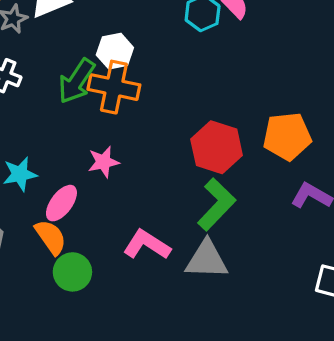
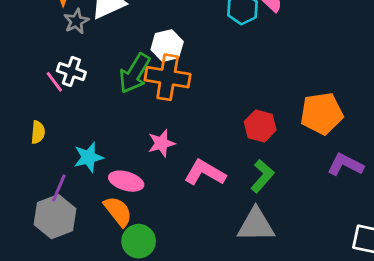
red hexagon: (217, 147) -> (260, 126), size x0.7
pink ellipse: (61, 203) -> (126, 181), turned 72
green L-shape: (217, 204) -> (262, 176), size x0.7
pink L-shape: (147, 245) -> (205, 173), moved

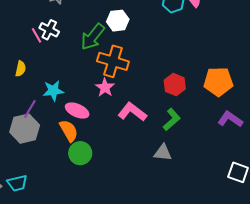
orange cross: (168, 77) -> (113, 61), moved
pink star: (161, 143) -> (105, 88), turned -30
gray triangle: (256, 225) -> (163, 153), size x0.7

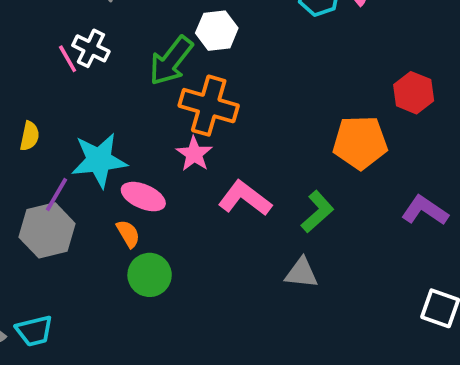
yellow semicircle: (21, 69) -> (30, 136), moved
orange pentagon: (218, 82) -> (360, 142), moved
red hexagon: (175, 85) -> (414, 93), moved
cyan star: (53, 91) -> (99, 160), size x1.4
orange semicircle: (69, 131) -> (128, 234), size x0.7

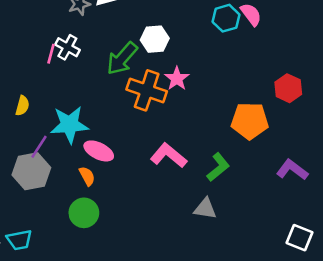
pink line: (68, 59) -> (51, 54), turned 42
pink star: (194, 154) -> (177, 79), moved
green circle: (150, 275) -> (84, 213), moved

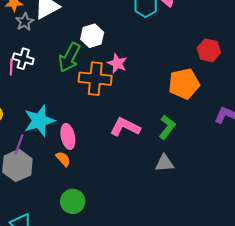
pink ellipse: (99, 151) -> (68, 136), turned 65
green circle: (84, 213) -> (73, 201), moved

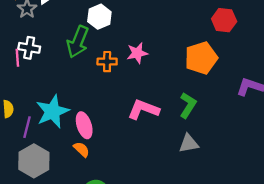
pink star: (117, 63) -> (137, 53), moved, turned -30
orange cross: (95, 79) -> (107, 62), size x0.6
purple line: (19, 144) -> (27, 127), moved

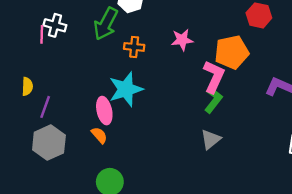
pink star: (137, 53) -> (182, 40), moved
pink L-shape: (143, 109) -> (214, 77), moved, turned 88
cyan star: (52, 111) -> (126, 89), moved
gray triangle: (189, 143) -> (211, 139), turned -35

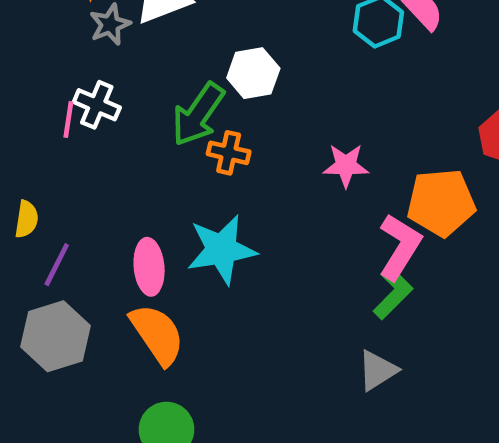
orange cross: (134, 47) -> (229, 153), moved
pink ellipse: (104, 111) -> (149, 267), moved
orange semicircle: (99, 135) -> (157, 334), size x1.8

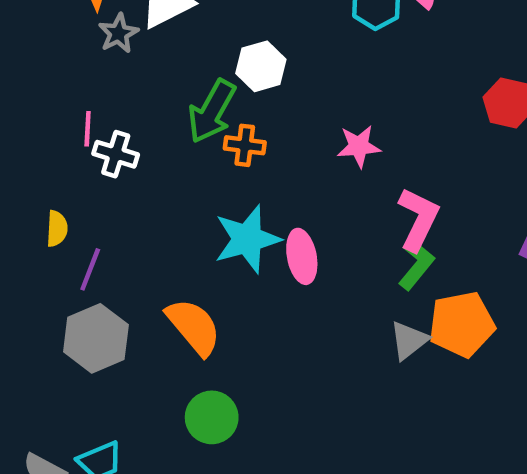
white cross: (97, 105) -> (116, 154), moved
orange pentagon: (441, 203) -> (462, 324), moved
pink ellipse: (149, 267) -> (302, 256), moved

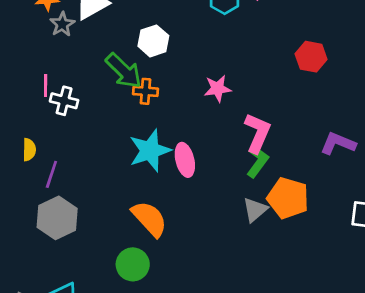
green arrow: (212, 111) -> (124, 71), turned -72
orange pentagon: (462, 324) -> (288, 198), turned 30
orange semicircle: (194, 327) -> (149, 219), moved

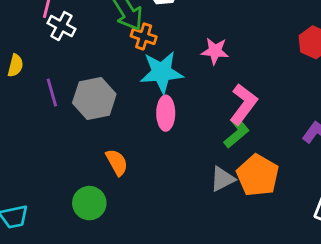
cyan star: (150, 151) -> (162, 72), moved
purple line: (51, 174) -> (52, 92), moved, turned -48
gray hexagon: (57, 218) -> (94, 99), moved
orange semicircle: (149, 219) -> (117, 162), size x0.7

